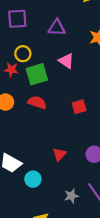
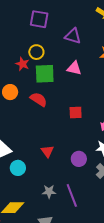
pink triangle: (66, 61) -> (74, 68), turned -35
red triangle: (59, 154) -> (47, 151), turned -32

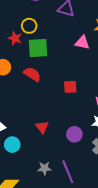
pink triangle: (74, 68) -> (82, 43), moved

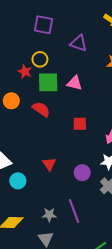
pink triangle: (82, 43) -> (75, 83), moved
gray star: (45, 168) -> (49, 215), moved

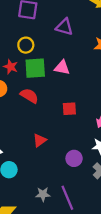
red star: (25, 72) -> (11, 67), moved
red triangle: (49, 164) -> (40, 140), moved, turned 32
gray star: (49, 215) -> (43, 194), moved

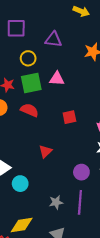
yellow circle: (26, 45) -> (28, 58), moved
purple circle: (74, 158) -> (81, 172), moved
purple line: (67, 198) -> (80, 202), turned 35

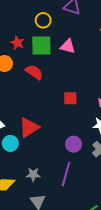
red square: (69, 117) -> (70, 98), moved
red triangle: (45, 151) -> (29, 128), moved, size x1.5
gray star: (56, 202) -> (33, 175), moved

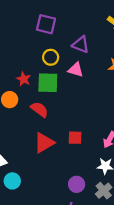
pink triangle: (68, 46) -> (76, 70), moved
red triangle: (29, 128) -> (44, 143), moved

